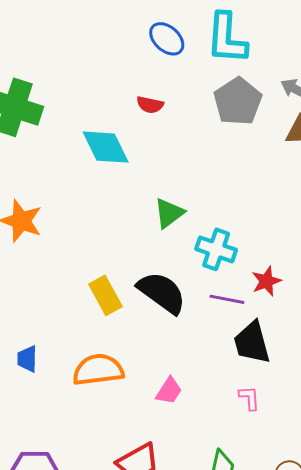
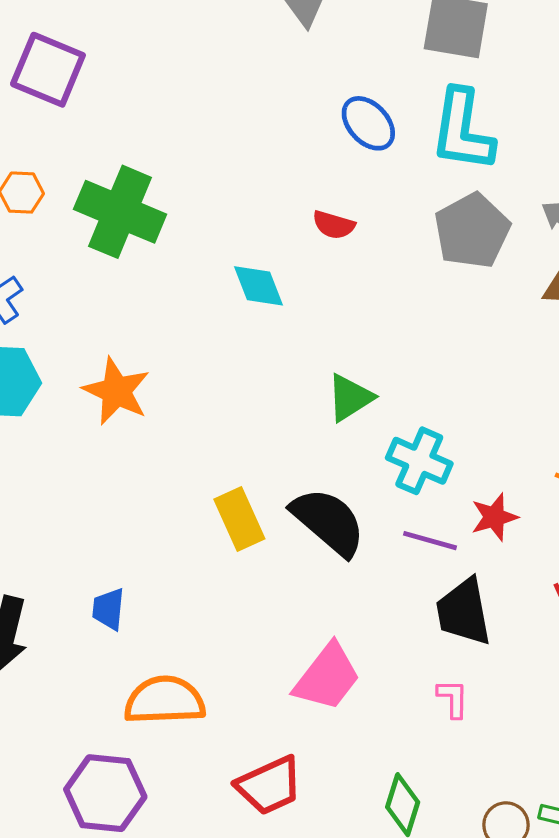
cyan diamond: (106, 147) -> (259, 286), size x0.7
orange semicircle: (98, 370) -> (165, 700), moved
pink trapezoid: (169, 391) -> (327, 677), size x1.6

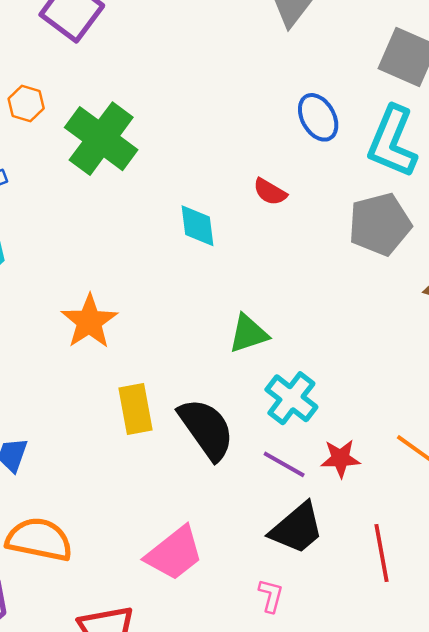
orange star: (116, 391) -> (89, 322), moved
black trapezoid: (464, 612) -> (297, 528), turned -134

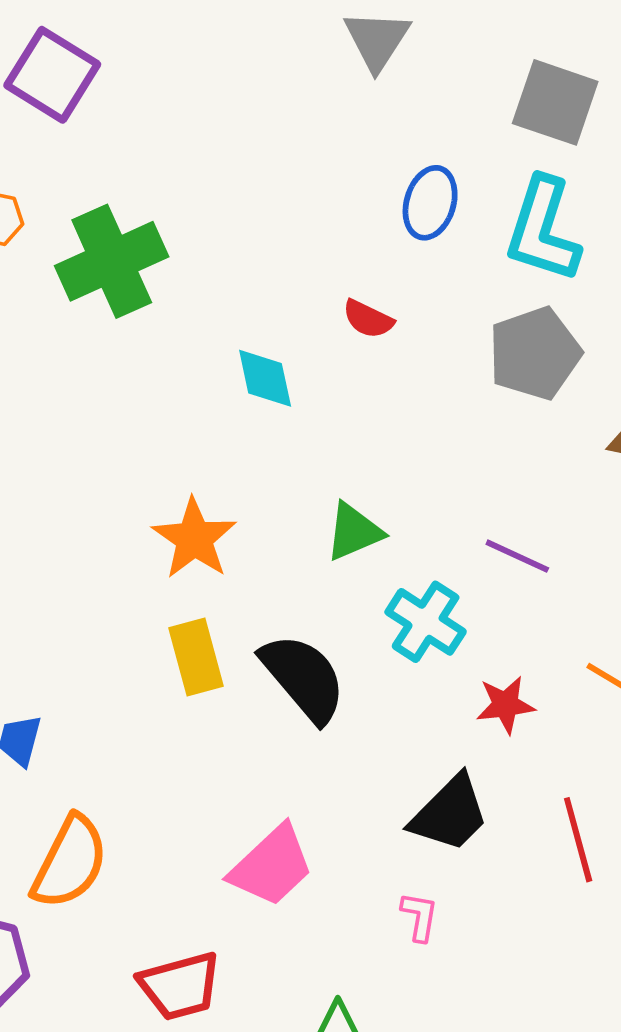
blue ellipse: (318, 117) -> (430, 203), turned 51
green cross: (101, 139) -> (112, 261), turned 34
orange star: (89, 322) -> (194, 539), moved
purple line: (284, 464) -> (517, 556), moved
orange semicircle: (39, 539) -> (70, 862), turned 110

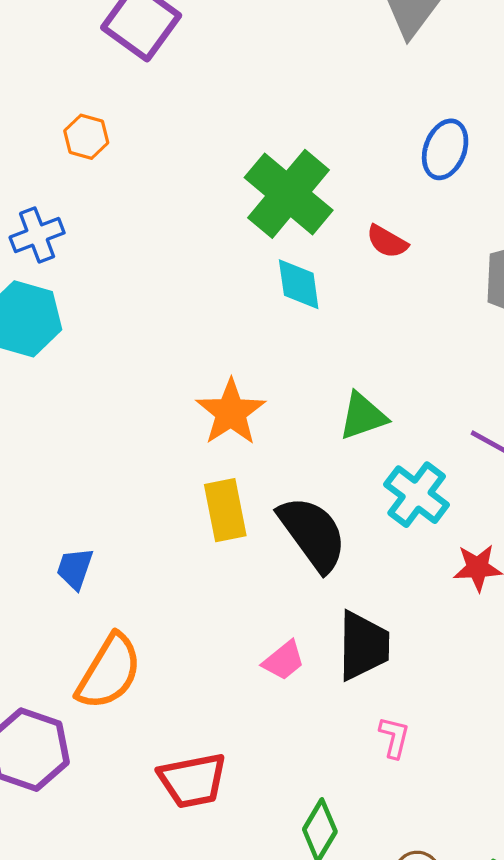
green cross: (112, 261) -> (289, 194), moved, turned -30
black trapezoid: (450, 814) -> (363, 646), moved, turned -48
pink trapezoid: (271, 866) -> (284, 661), moved, size x0.6

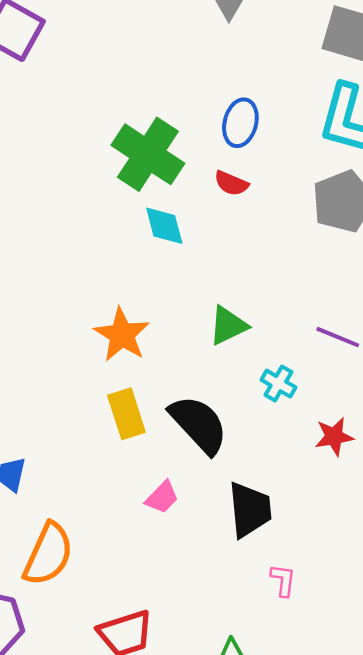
blue ellipse: (445, 149) -> (240, 123), moved
cyan cross: (417, 495) -> (278, 384), size x0.7
pink trapezoid: (284, 661) -> (162, 497), moved

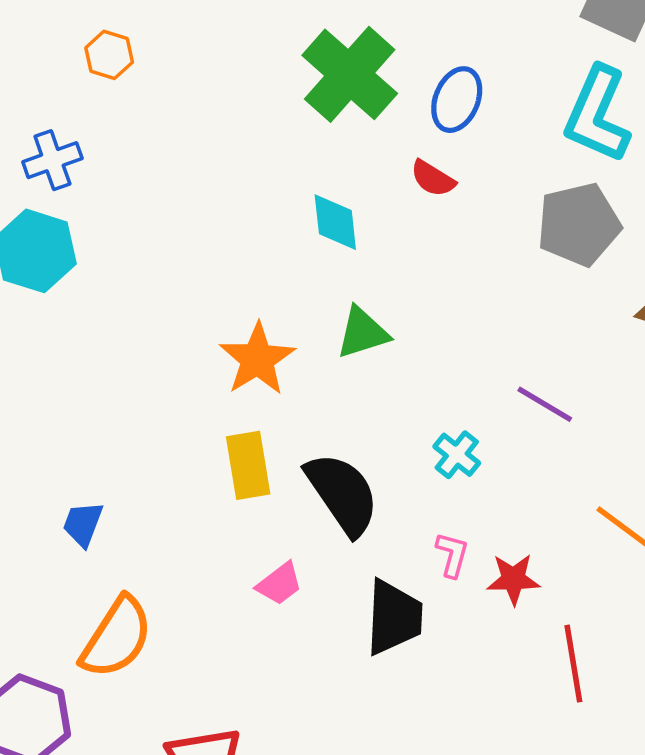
green cross: (148, 154) -> (350, 74), moved
green triangle: (228, 326) -> (363, 333), moved
red star: (334, 437) -> (513, 579), moved
pink L-shape: (283, 580) -> (452, 555), moved

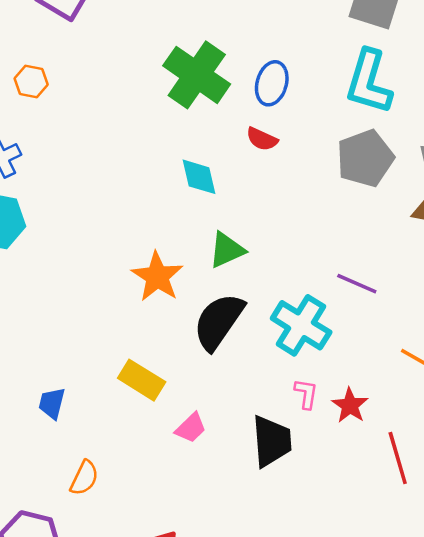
cyan cross: (457, 455) -> (301, 325), size x1.8
yellow rectangle: (248, 465) -> (142, 380), moved, turned -42
black semicircle: (342, 494) -> (219, 321), moved, turned -104
red star: (513, 579) -> (350, 405), turned -30
orange semicircle: (117, 638) -> (84, 478), size x0.6

